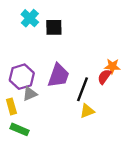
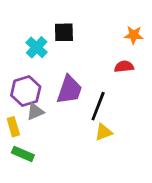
cyan cross: (30, 18) -> (37, 47), moved
orange star: (112, 66) -> (134, 35), moved
red semicircle: (104, 77) -> (124, 66), moved, turned 49

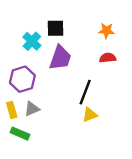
orange star: (134, 35) -> (106, 31), moved
purple trapezoid: (69, 90) -> (60, 58), moved
gray triangle: (35, 112) -> (32, 109), moved

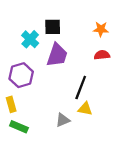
gray triangle: (32, 109) -> (63, 120), moved
yellow triangle: (90, 115) -> (85, 109), turned 32

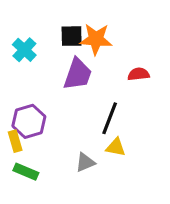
orange star: (101, 29) -> (96, 39), moved, size x1.5
cyan cross: (30, 39) -> (24, 50), moved
purple hexagon: (21, 75) -> (29, 121), moved

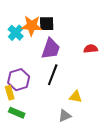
orange star: (96, 39) -> (32, 26), moved
black line: (110, 118) -> (53, 75), moved
gray triangle: (85, 162) -> (65, 116), moved

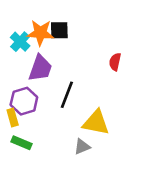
purple trapezoid: (51, 49) -> (40, 68), moved
red semicircle: (91, 49) -> (115, 62), turned -72
yellow triangle: (76, 97) -> (96, 123), size x1.6

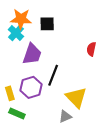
orange star: (40, 33) -> (21, 19), moved
purple hexagon: (24, 101) -> (31, 87), moved
yellow triangle: (96, 123) -> (76, 97), turned 35

